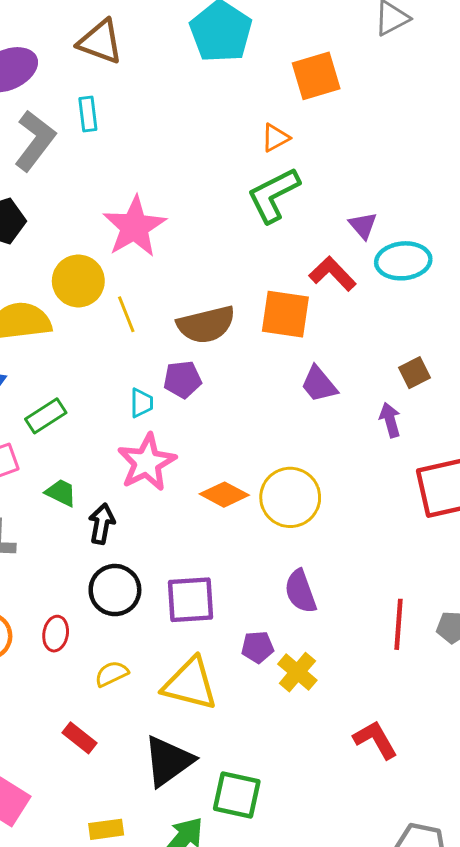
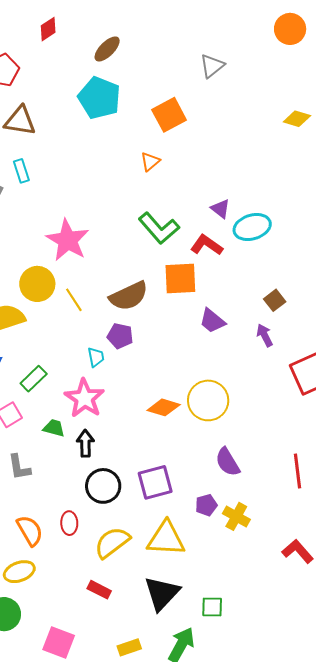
green L-shape: (273, 195) -> (159, 228), moved, turned -93
purple pentagon: (182, 379) -> (120, 336), turned 30
pink star: (147, 462) -> (84, 398), moved
yellow semicircle: (112, 674) -> (112, 542), size x1.6
green square: (237, 795) -> (212, 607), size x0.7

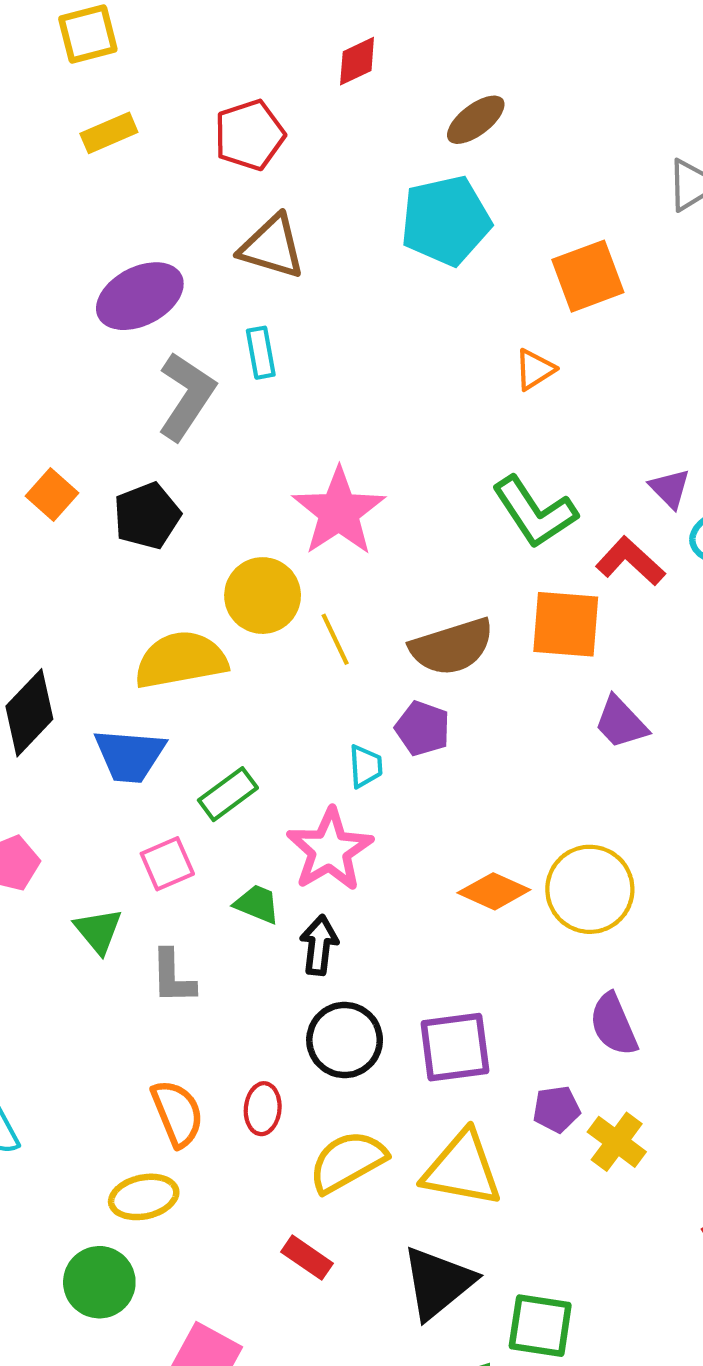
cyan pentagon: (99, 98) -> (446, 221), turned 30
green square: (212, 607) -> (540, 1326), size x1.4

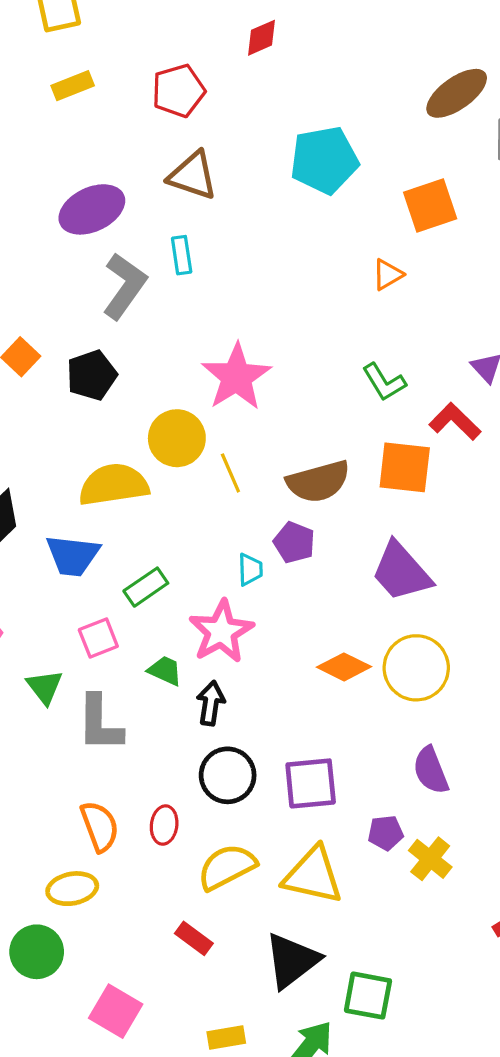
brown ellipse: (476, 120) -> (457, 93), moved, size x1.4
green L-shape: (535, 512) -> (384, 382), size x0.7
purple trapezoid: (621, 723) -> (401, 572), moved, size x1.5
gray L-shape: (173, 977) -> (100, 723), size x1.4

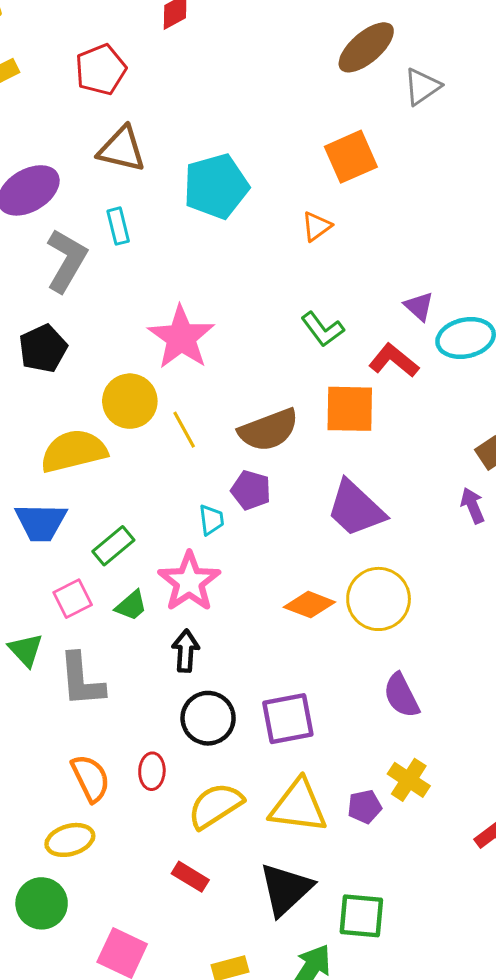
cyan pentagon: (324, 160) -> (216, 186), moved
green trapezoid: (165, 671) -> (131, 606), moved, turned 120
purple pentagon: (386, 833) -> (365, 807), moved

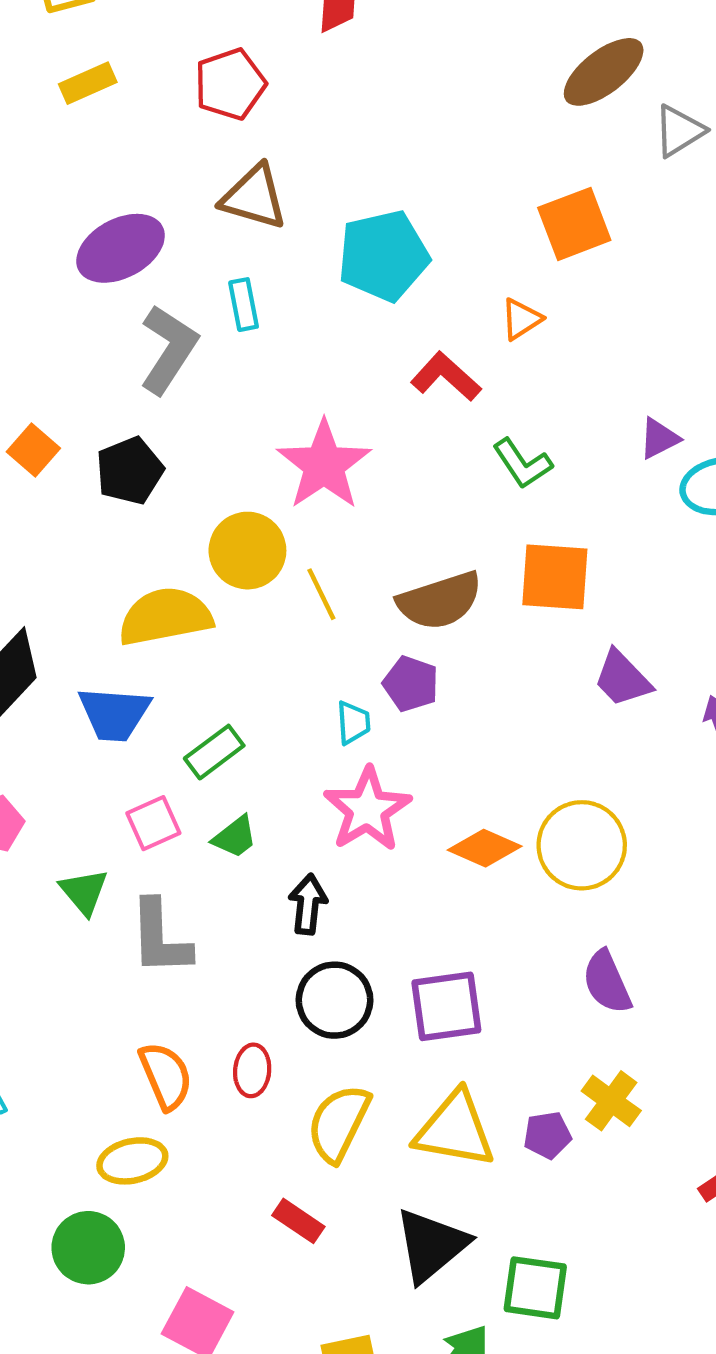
purple triangle: (419, 306) -> (659, 438), turned 48
red L-shape: (394, 361) -> (446, 377), moved
purple trapezoid: (356, 509) -> (622, 679), moved, size x0.7
pink star: (189, 582) -> (367, 809), moved
yellow semicircle: (215, 806) -> (339, 1123), turned -34

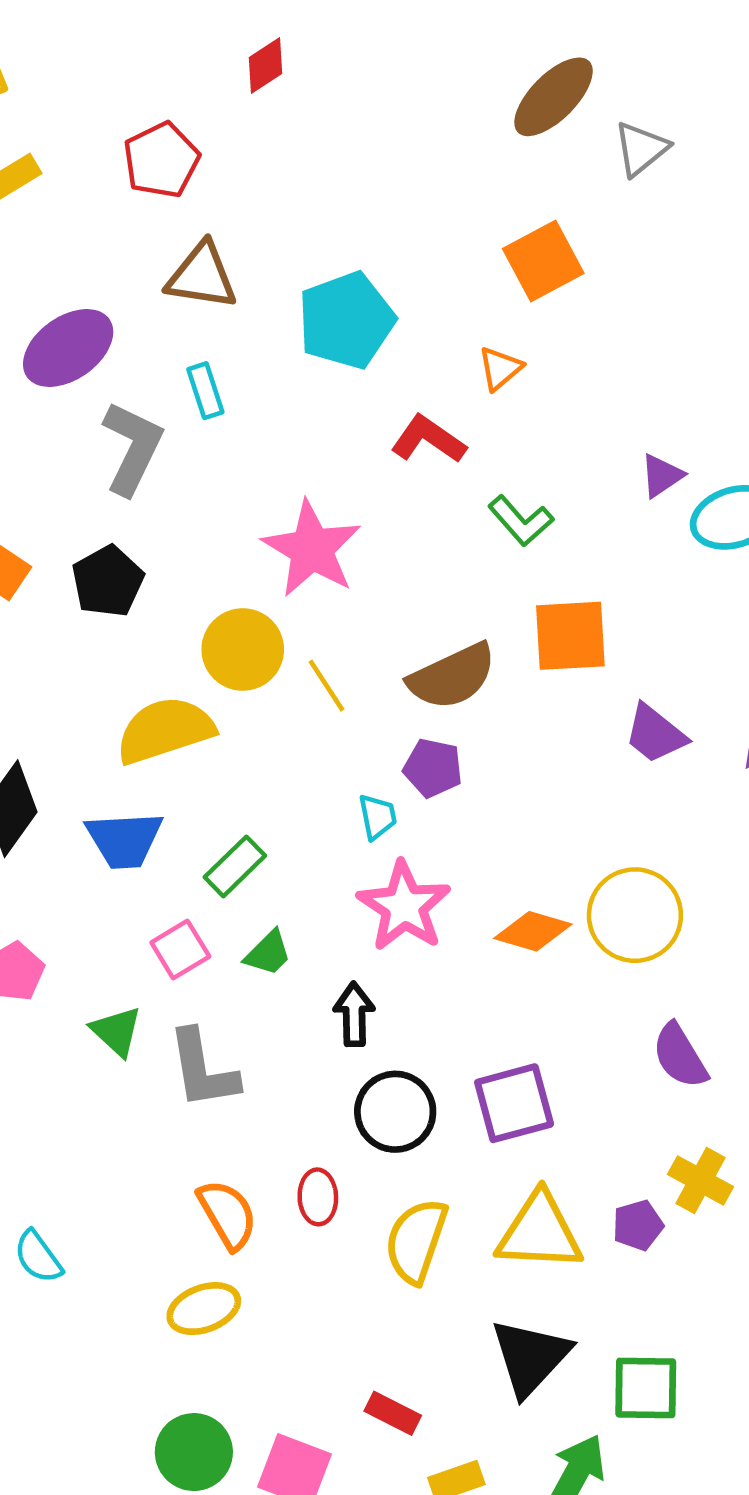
red rectangle: (298, 1221) -> (393, 1413), moved
green circle: (88, 1248) -> (194, 1452), moved

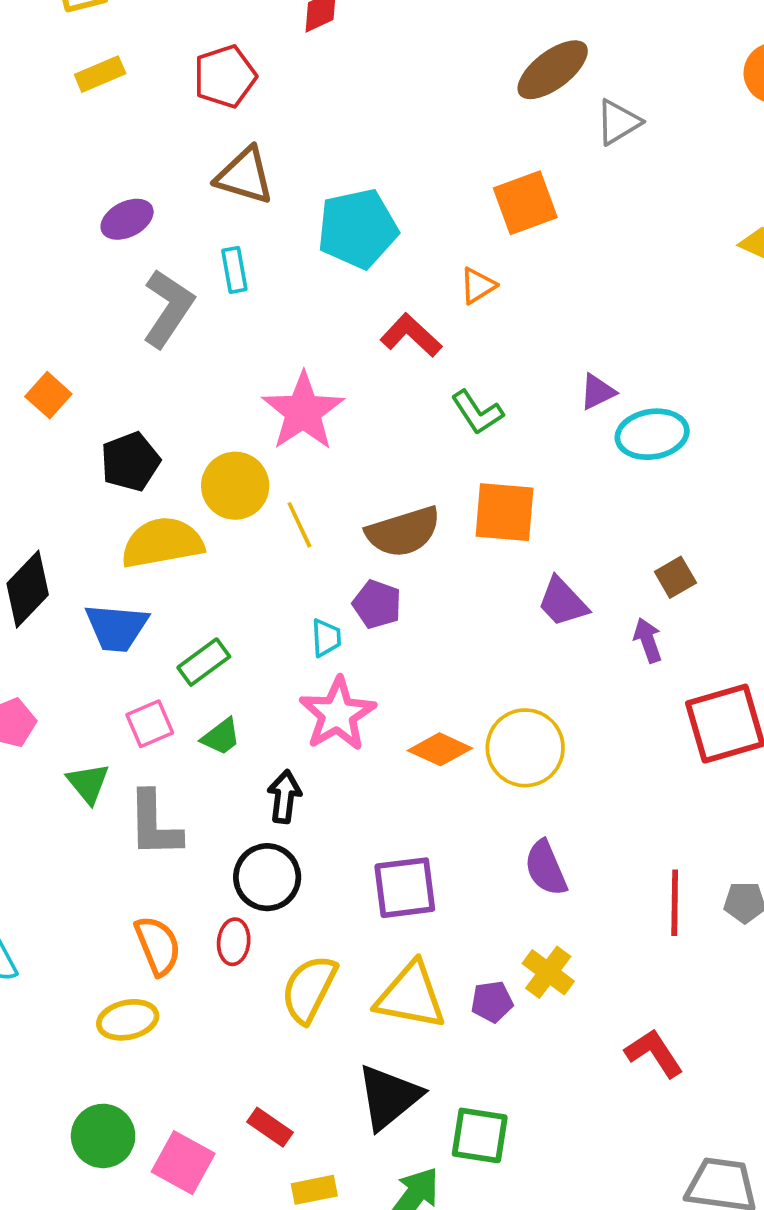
purple ellipse: (68, 348) -> (127, 219), size x0.7
black pentagon: (108, 581) -> (130, 462), moved
black circle: (395, 1112) -> (267, 877), moved

